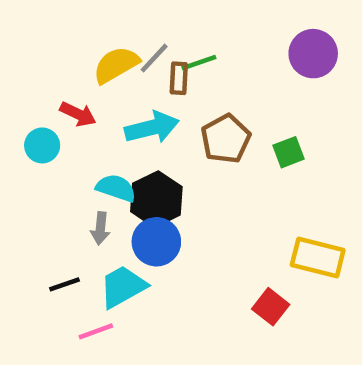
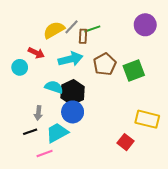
green square: (289, 152) -> (134, 70), size x1.5
gray arrow: (100, 228) -> (38, 113), moved

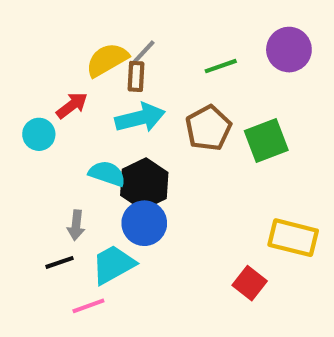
green line: (92, 29) -> (221, 66), moved
brown rectangle: (83, 36) -> (136, 76), moved
red arrow: (36, 53) -> (72, 105), turned -63

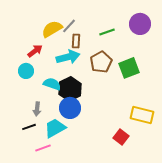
brown rectangle: (136, 76) -> (76, 41), moved
cyan circle: (39, 134) -> (26, 71), moved

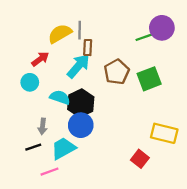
gray line: (69, 26) -> (80, 30), turned -42
green line: (107, 32) -> (144, 37), moved
cyan arrow: (68, 57) -> (78, 66), turned -35

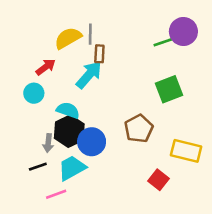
brown pentagon: (117, 72) -> (139, 129), moved
black hexagon: (81, 103) -> (69, 131), moved

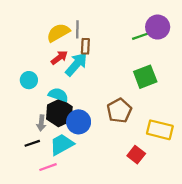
red arrow: (46, 67) -> (59, 58), moved

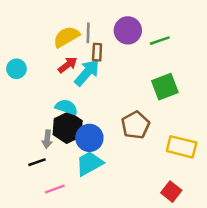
purple circle: (158, 27) -> (128, 30), moved
cyan circle: (29, 80) -> (16, 69), moved
cyan trapezoid: (62, 144) -> (89, 163), moved
red square: (136, 155) -> (171, 192), moved

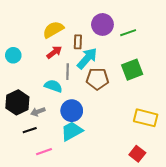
gray line: (88, 33) -> (68, 72), moved
cyan arrow: (87, 73) -> (87, 58), moved
brown pentagon: (135, 125) -> (97, 79), moved, turned 30
black hexagon: (68, 128) -> (17, 102), moved
gray arrow: (47, 139) -> (38, 112), turned 64

